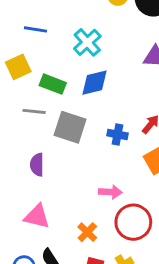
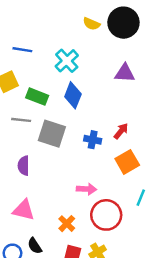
blue diamond: (94, 83) -> (73, 95), turned -55

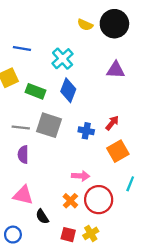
gray line: (21, 120) -> (21, 127), moved
orange cross: (67, 224) -> (70, 201), moved
black semicircle: (35, 246) -> (42, 217), moved

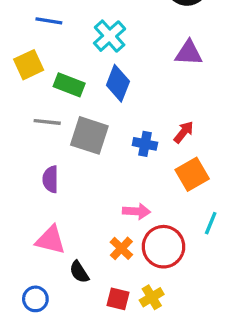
gray line: (21, 127) -> (47, 122), moved

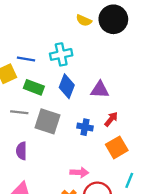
blue line: (49, 21) -> (26, 59), moved
cyan cross: (110, 36) -> (61, 54), turned 30
purple triangle: (189, 53) -> (100, 90), moved

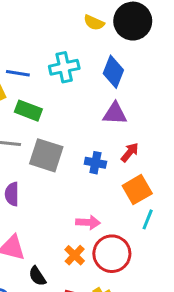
blue diamond: (67, 86) -> (113, 72), moved
cyan line: (129, 180) -> (148, 219), moved

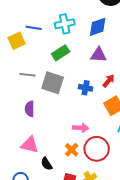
blue diamond: (113, 72) -> (98, 27), turned 50
green rectangle: (28, 111) -> (61, 53), moved, turned -54

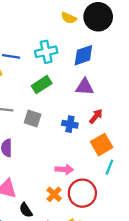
gray square: (53, 83) -> (33, 119), size x0.7

